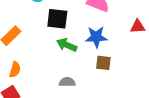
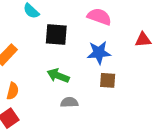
green arrow: (67, 45) -> (58, 76), moved

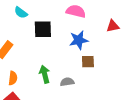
green arrow: (58, 76) -> (45, 74), moved, turned 60
gray semicircle: (69, 102) -> (67, 82), moved

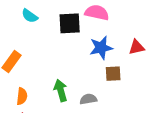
red triangle: (113, 26) -> (137, 47), moved
black square: (43, 29) -> (70, 23), moved

